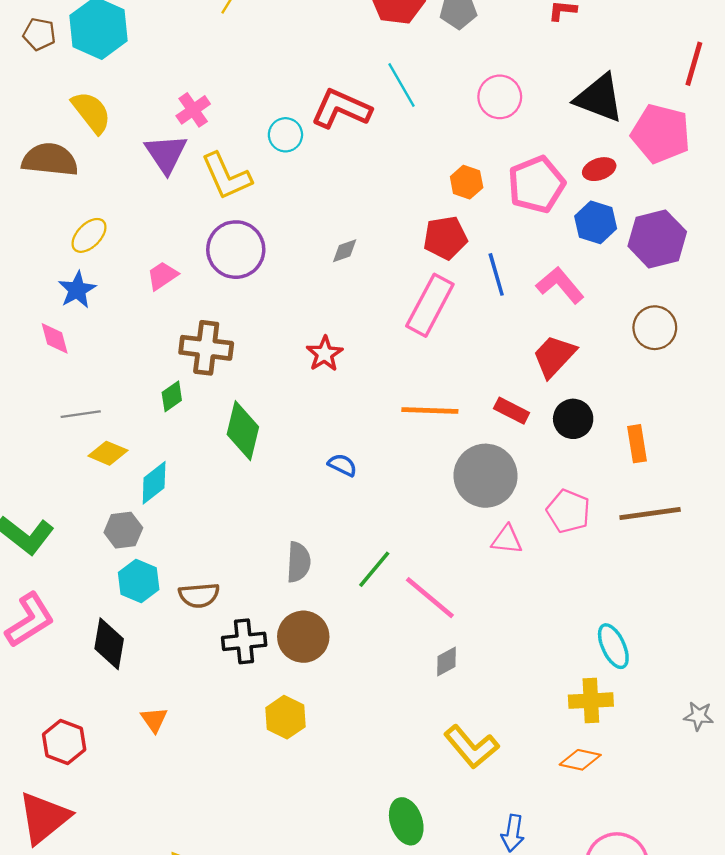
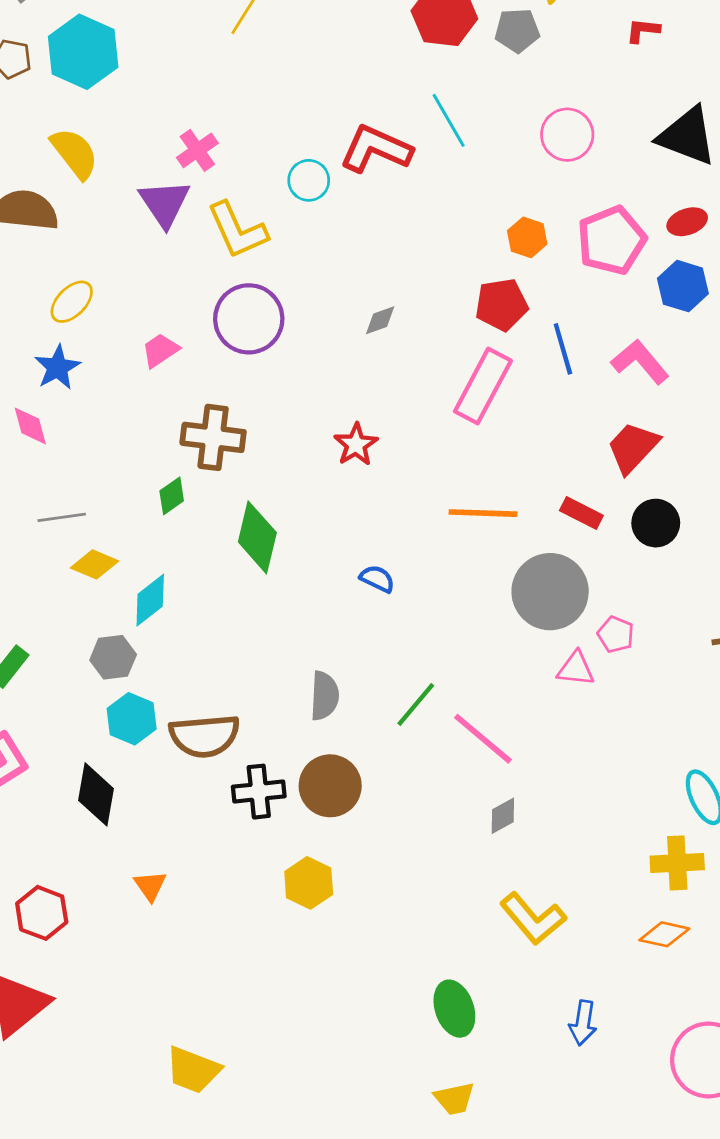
pink pentagon: (568, 511) -> (616, 634), moved, size x0.7
brown semicircle: (199, 595) -> (204, 736), size x1.4

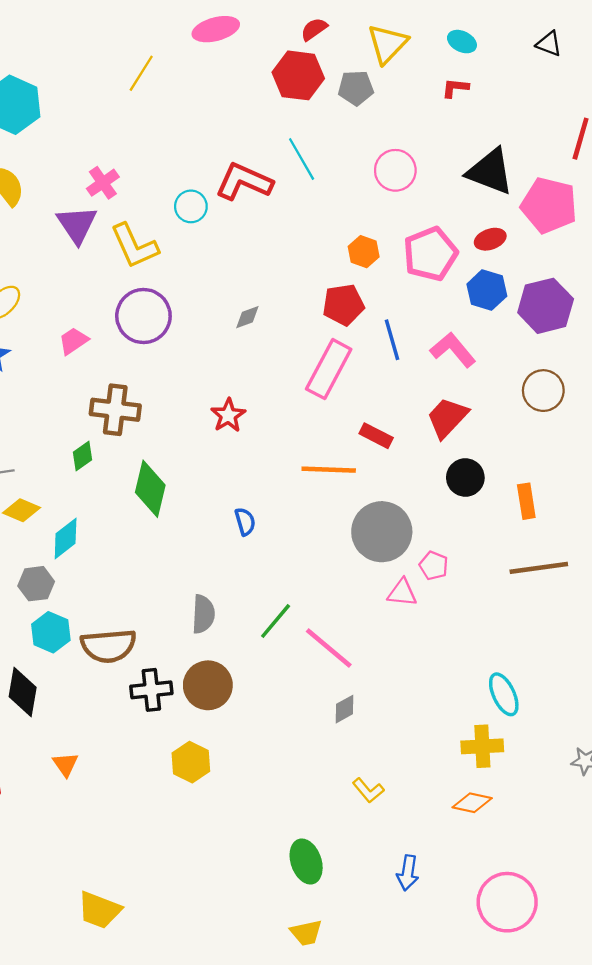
red rectangle: (581, 513) -> (376, 436), moved
blue semicircle: (377, 579) -> (245, 522), turned 48
yellow L-shape: (533, 919) -> (368, 790), size x0.6

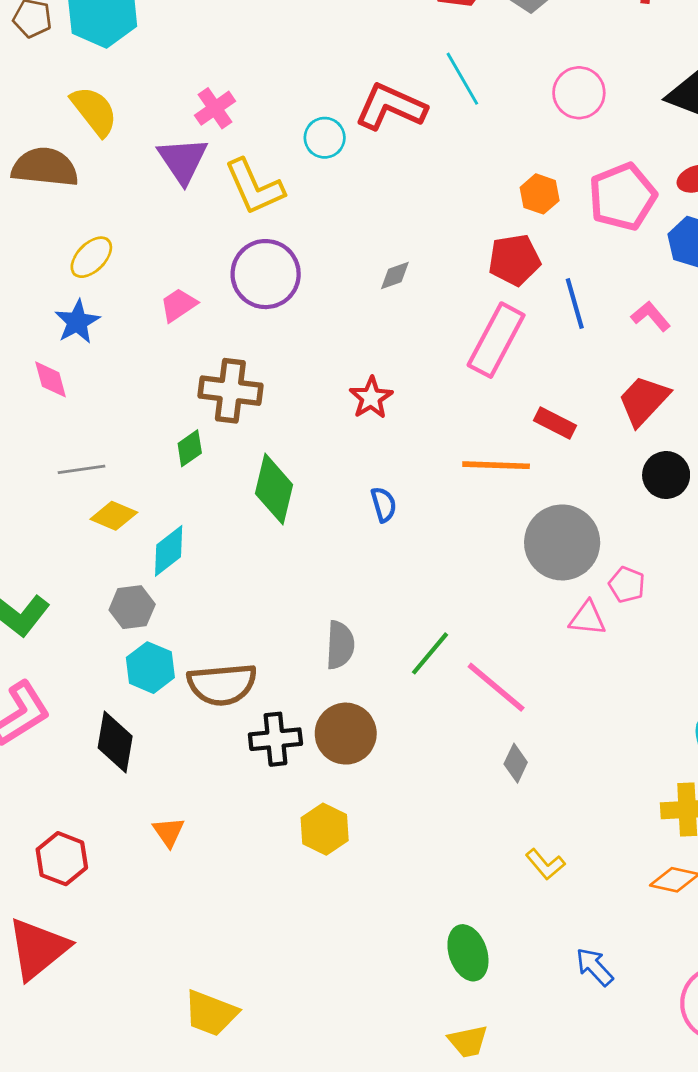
pink L-shape: (453, 350) -> (651, 316), size x0.7
blue semicircle: (245, 522) -> (384, 505), moved
gray diamond: (345, 709) -> (516, 763), turned -36
blue arrow: (408, 873) -> (594, 967), turned 128

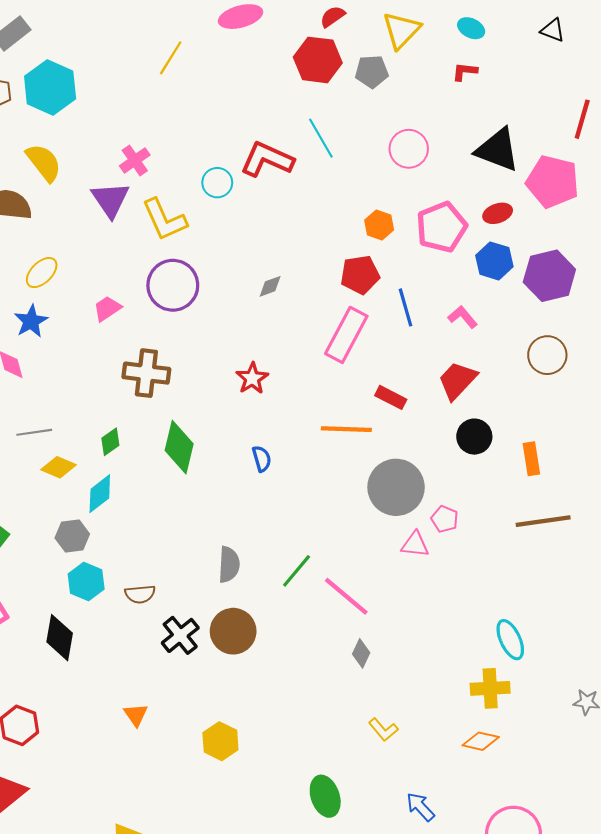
green diamond: (190, 448) -> (110, 442), moved
brown semicircle: (222, 684) -> (140, 594), size x0.6
black cross: (275, 739) -> (180, 635), turned -33
yellow hexagon: (325, 829) -> (220, 741), moved
orange triangle: (169, 832) -> (136, 715), moved

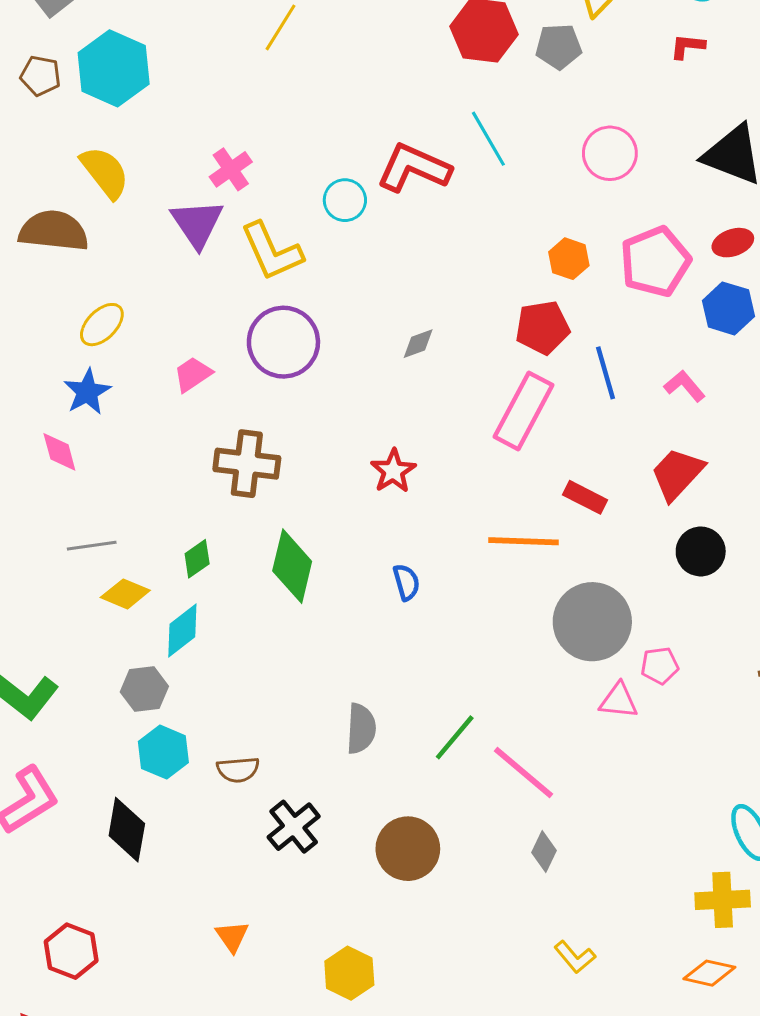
pink pentagon: (445, 519) -> (660, 666), turned -30
brown circle: (233, 631) -> (408, 849), moved

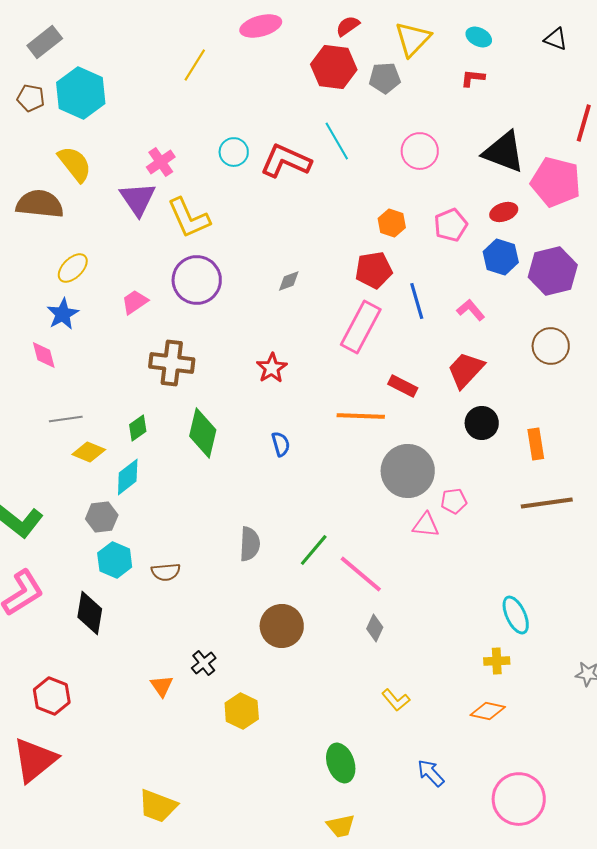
cyan circle: (345, 200) -> (234, 152), moved
pink pentagon: (655, 262) -> (451, 225), size x0.7
black cross: (294, 827) -> (204, 663), moved, size x0.7
yellow cross: (723, 900) -> (497, 661), size x0.7

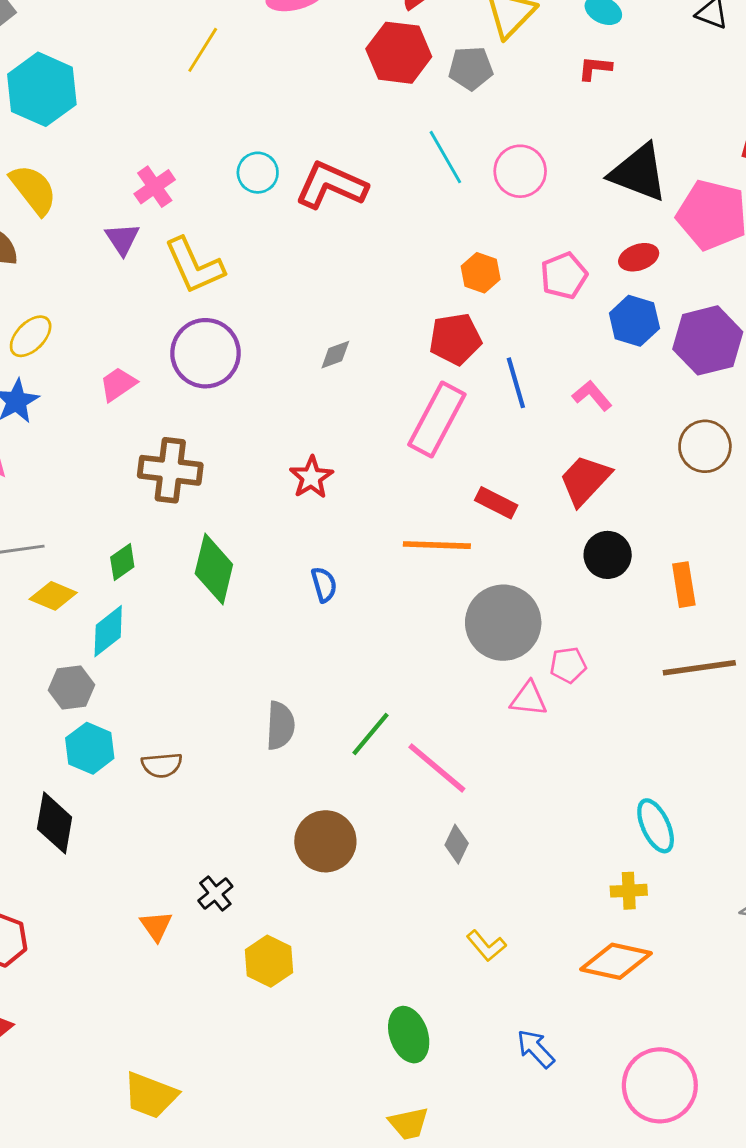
cyan line: (337, 141) -> (445, 157), moved
purple triangle: (138, 199) -> (122, 239), size x0.7
orange diamond: (488, 711) -> (616, 961), size x1.4

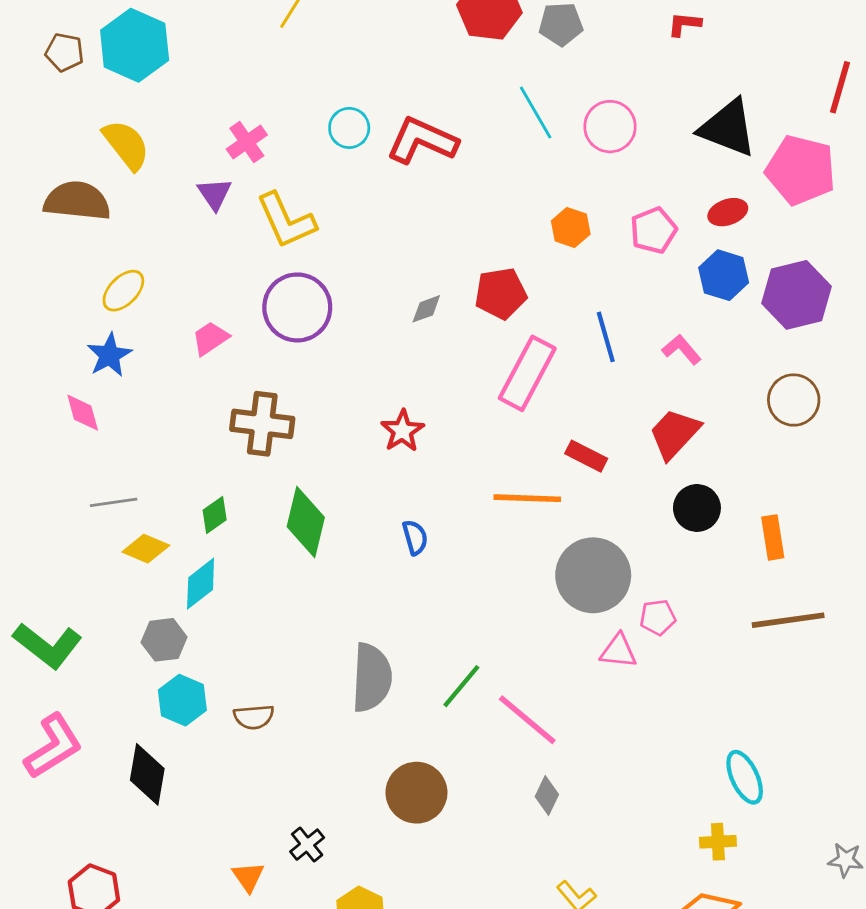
red pentagon: (455, 339) -> (501, 293), moved
gray semicircle: (280, 726) -> (372, 678), size x1.4

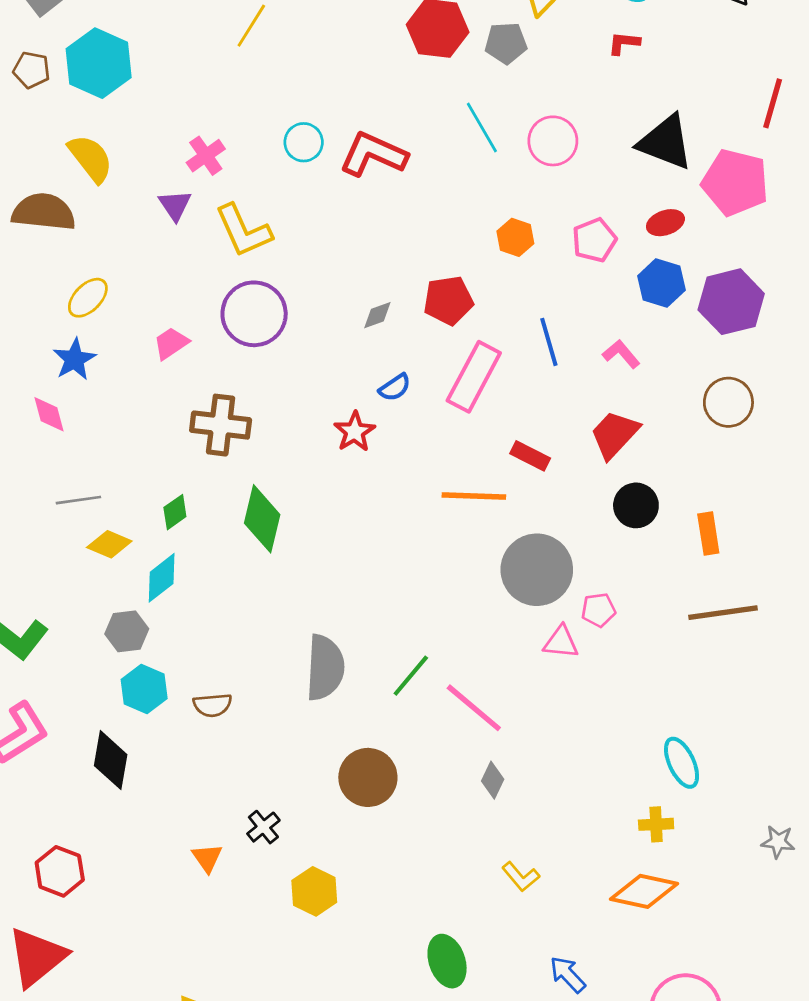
blue semicircle: (415, 537) -> (395, 387), moved, turned 72

